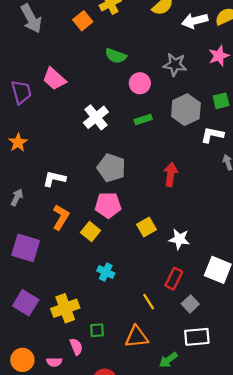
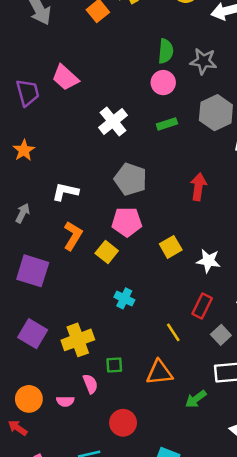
green semicircle: (116, 56) -> (166, 51), moved, turned -105

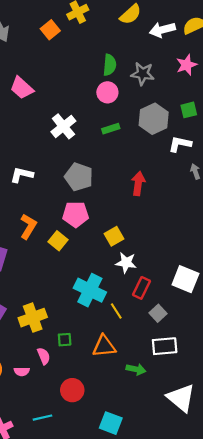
white L-shape: (65, 192) -> (22, 175), moved
white star: (208, 261) -> (126, 263), moved
cyan cross: (124, 298) -> (90, 290), moved, size x1.8
green arrow: (196, 399) -> (136, 369), turned -132

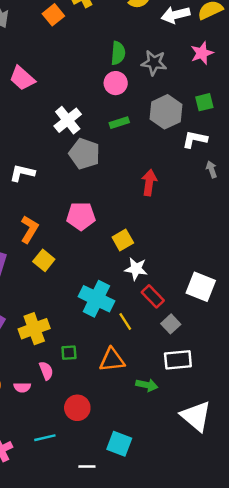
gray pentagon: (79, 177) -> (84, 154), moved
yellow square: (58, 241) -> (44, 260), moved
red rectangle: (141, 288) -> (153, 296), turned -70

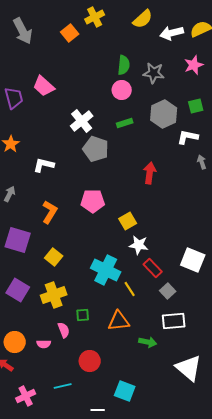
yellow square: (44, 260) -> (54, 257), moved

